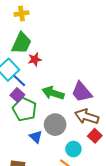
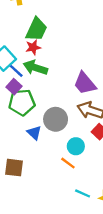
green trapezoid: (21, 43) -> (36, 29), moved
green arrow: (53, 93) -> (35, 68), moved
green pentagon: (25, 109) -> (22, 102), turned -30

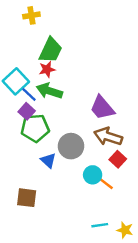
orange line: (68, 163) -> (106, 183), moved
cyan line: (83, 193) -> (100, 225), turned -32

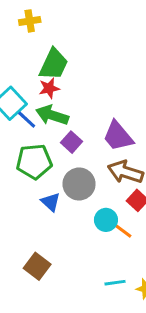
purple square: (27, 111) -> (72, 142), moved
brown square: (27, 198) -> (37, 266), moved, turned 30

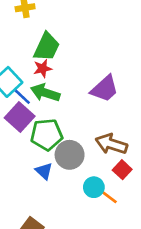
purple trapezoid: (118, 136) -> (105, 89), moved, turned -92
purple square: (72, 142) -> (20, 117), moved, size x1.5
green pentagon: (34, 162) -> (47, 135), moved

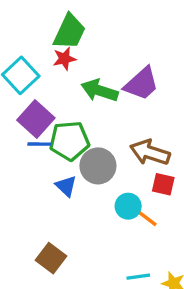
green arrow: (45, 93) -> (100, 90), moved
blue line: (22, 97) -> (39, 144), moved, turned -42
red square: (122, 170) -> (163, 184), turned -30

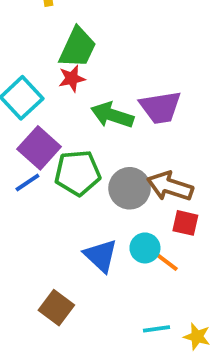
purple trapezoid: (142, 84) -> (160, 107), turned 33
blue line: (39, 144) -> (27, 182), moved, turned -35
gray circle: (98, 166) -> (130, 188), moved
blue triangle: (66, 186) -> (101, 256), moved, size x1.4

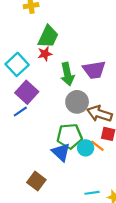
green arrow: (112, 115) -> (67, 74), turned -120
green pentagon: (78, 173) -> (70, 136), moved
gray circle: (130, 188) -> (77, 102), moved
orange line: (166, 261) -> (97, 146), moved

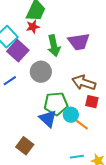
purple square: (27, 92) -> (18, 51), moved
gray circle: (77, 102) -> (41, 72), moved
orange line: (97, 146) -> (82, 125), moved

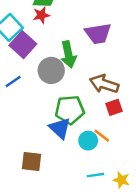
green arrow: (54, 46) -> (68, 54), moved
red square: (92, 102) -> (114, 107), turned -32
cyan circle: (71, 115) -> (88, 141), moved
brown square: (25, 146) -> (32, 161), turned -30

